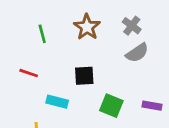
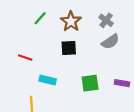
green line: (42, 34) -> (40, 18), moved, turned 56
black square: (84, 76) -> (69, 48), moved
green square: (111, 106) -> (90, 83), turned -30

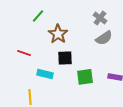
brown star: (71, 21) -> (58, 34), moved
black square: (69, 48) -> (65, 58), moved

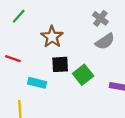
green line: (38, 16) -> (19, 16), moved
green square: (85, 77) -> (83, 75), moved, turned -30

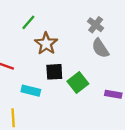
green line: (19, 16) -> (28, 22), moved
gray semicircle: (105, 41) -> (100, 48), turned 90

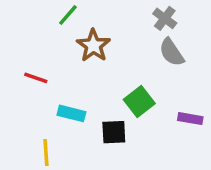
black square: (54, 72) -> (114, 132), moved

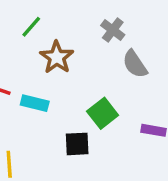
gray cross: (165, 18) -> (113, 30), moved
cyan rectangle: (71, 113) -> (35, 103), moved

